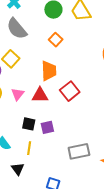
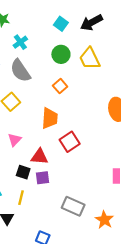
red triangle: (40, 95) -> (40, 157), moved
gray rectangle: (79, 151) -> (73, 206), turned 30

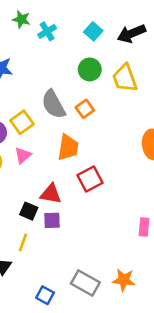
cyan cross: (20, 42) -> (47, 31), moved
gray semicircle: (20, 71) -> (53, 104), moved
pink triangle: (15, 140) -> (23, 155), moved
gray rectangle: (73, 206) -> (85, 283), moved
orange star: (104, 220) -> (124, 280), turned -30

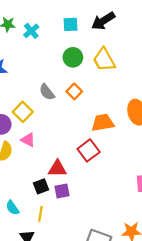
cyan square: (93, 31) -> (71, 24), turned -35
gray semicircle: (53, 104) -> (47, 92), size x0.7
orange trapezoid: (68, 147) -> (103, 123), moved, turned -100
pink triangle: (23, 155) -> (28, 140), turned -42
black square: (29, 211) -> (41, 186), turned -35

